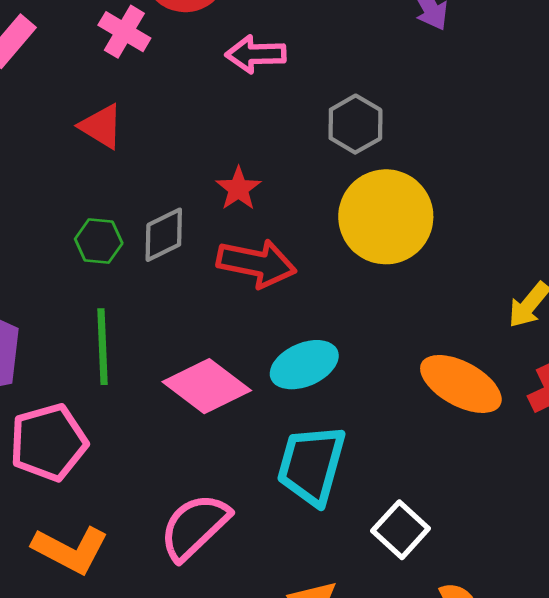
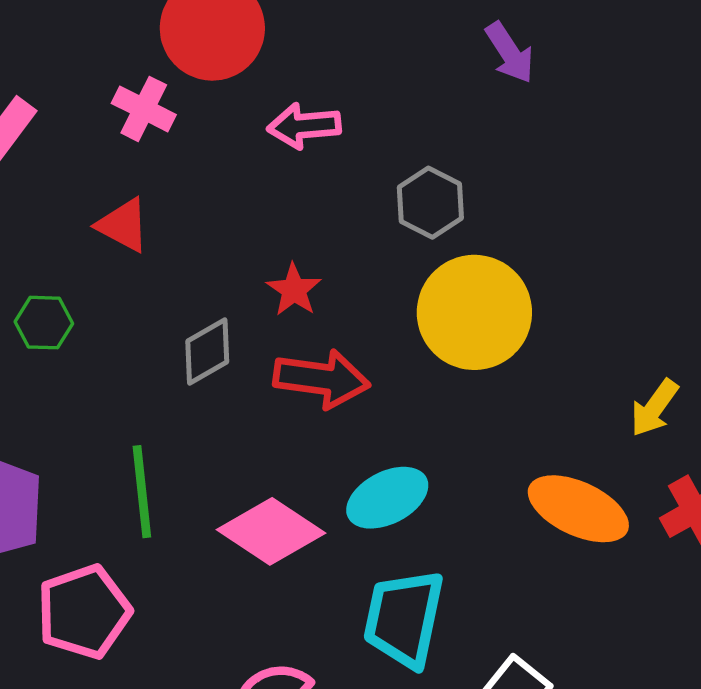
green hexagon: (99, 241) -> (44, 323), moved

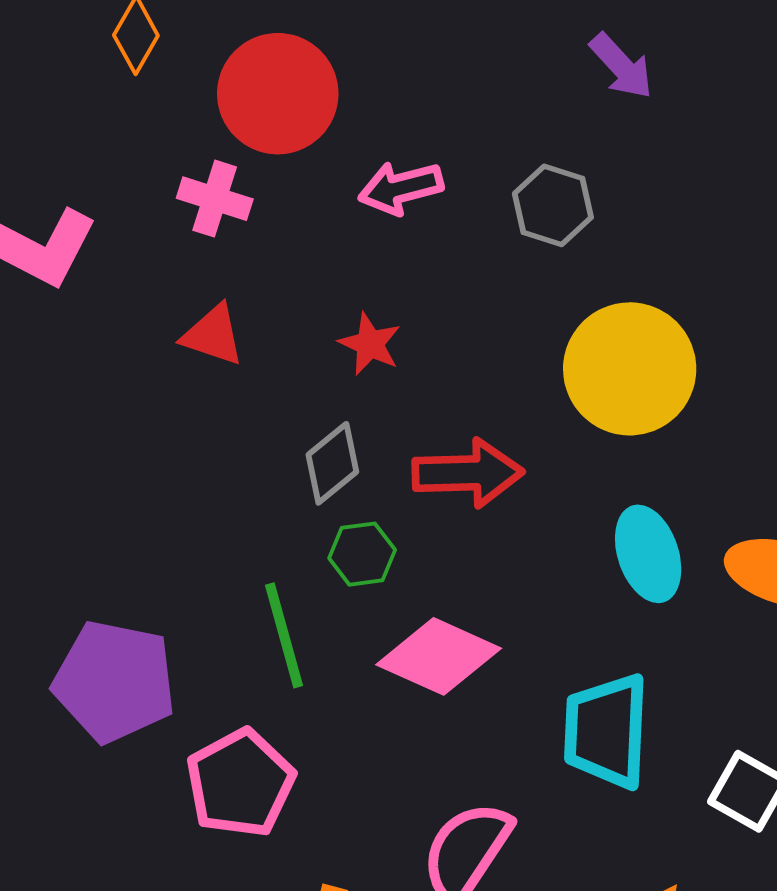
gray hexagon: (430, 203) -> (553, 205), moved
red star: (294, 290) -> (370, 344), moved
green hexagon: (44, 323) -> (362, 554), moved
cyan ellipse: (387, 498) -> (648, 554), moved, turned -72

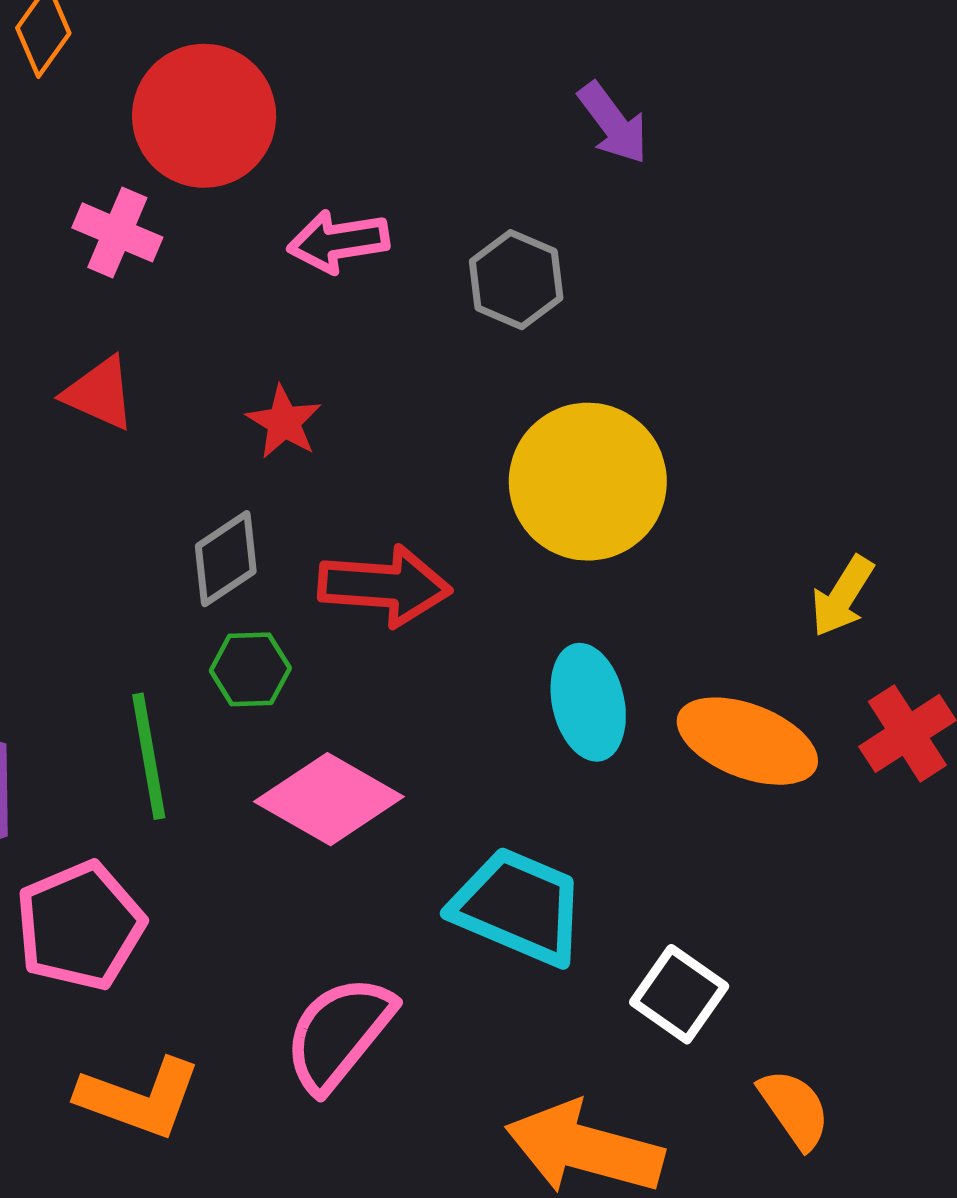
cyan trapezoid: (606, 731) -> (518, 907), turned 105

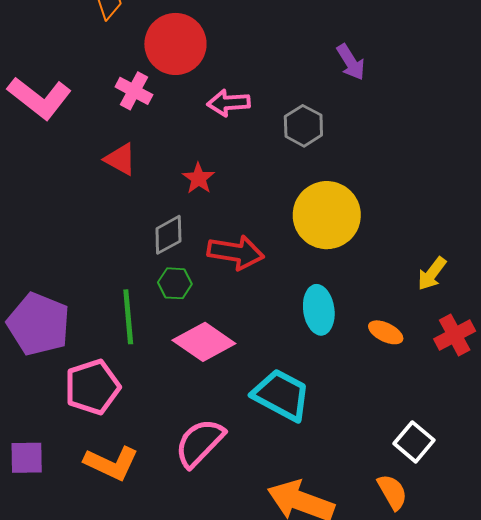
orange ellipse: (747, 741) -> (386, 332), size x0.6
white square: (679, 994) -> (414, 442), moved

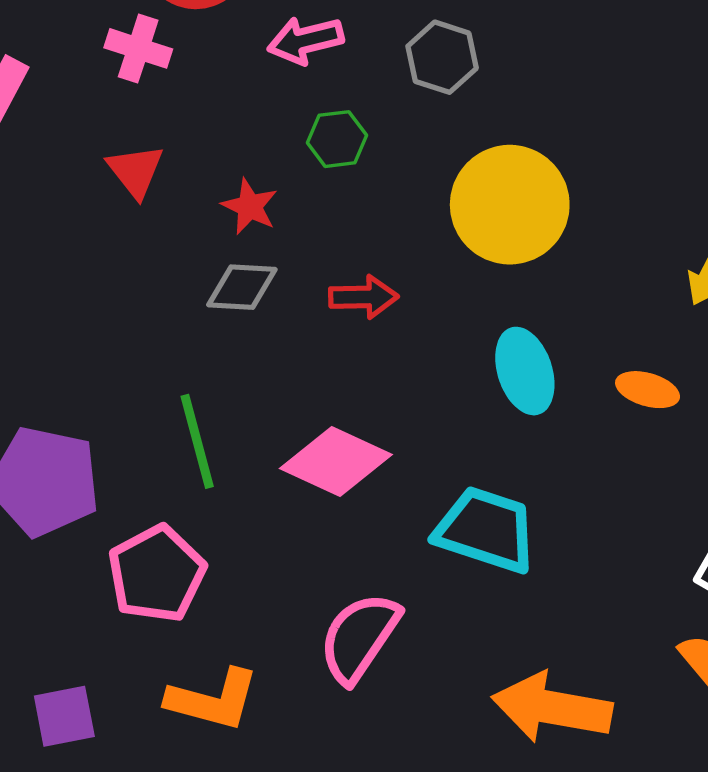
red triangle: (120, 159) -> (136, 171), turned 33
red star: (198, 178) -> (250, 206), moved
gray diamond: (168, 235) -> (242, 287), turned 42
red arrow: (236, 252) -> (363, 297), size x0.7
green hexagon: (175, 283) -> (337, 139), moved

